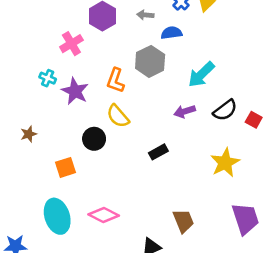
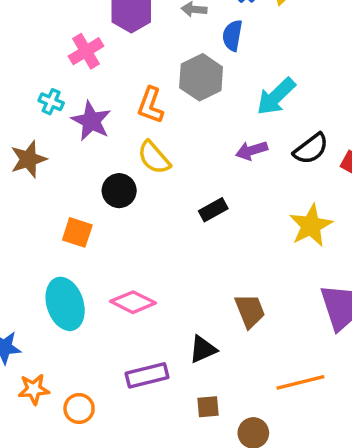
blue semicircle: (171, 33) -> (232, 35), turned -72
brown star: (29, 134) -> (28, 159), moved, size x1.5
orange square: (66, 167) -> (77, 232), turned 36

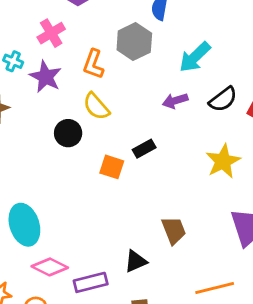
pink cross: (86, 51) -> (51, 33), moved
orange square: (77, 232) -> (112, 167), moved
pink diamond: (133, 302) -> (50, 267), moved

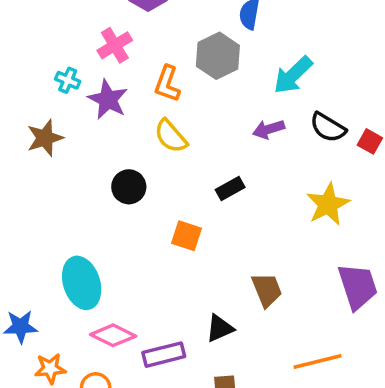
black semicircle: (223, 99) -> (328, 127), turned 68
black circle: (68, 133) -> (129, 187), moved
orange square: (112, 167) -> (186, 236), moved

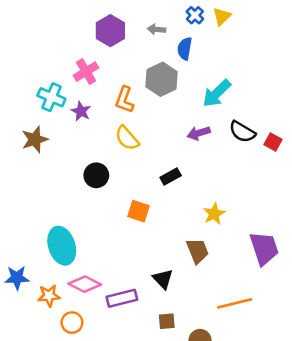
cyan cross: (68, 80) -> (51, 97), size x1.5
purple star: (108, 99) -> (81, 111), size x0.7
yellow star: (328, 204) -> (214, 214), moved, size x0.7
black triangle: (220, 328) -> (163, 279), turned -50
orange star: (50, 368) -> (49, 296), moved

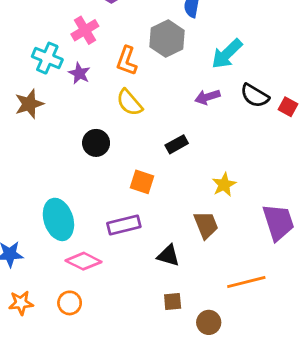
black triangle: (163, 279) -> (168, 256), turned -30
orange star: (49, 296) -> (21, 303), moved
purple rectangle: (122, 298) -> (124, 225), moved

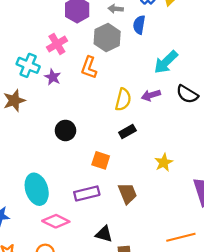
gray hexagon: (167, 39) -> (107, 38), moved
yellow semicircle: (129, 103) -> (123, 100), moved, turned -125
brown trapezoid: (206, 225) -> (127, 193), moved
black triangle: (168, 256) -> (104, 234), moved

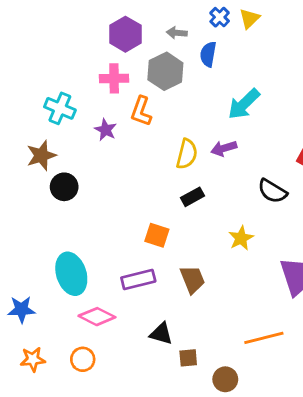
pink cross: (57, 44) -> (114, 78), moved, turned 30
purple star: (53, 77) -> (106, 130), moved
black semicircle: (187, 94) -> (272, 191), moved
black circle: (65, 130) -> (64, 187), moved

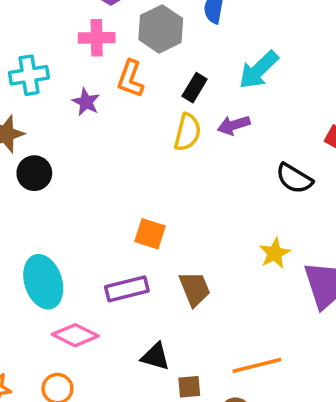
cyan cross: (60, 108) -> (29, 75), turned -32
black rectangle: (192, 197) -> (195, 88), moved, turned -30
yellow star: (241, 238) -> (275, 253), moved
orange line: (264, 338) -> (257, 365), moved

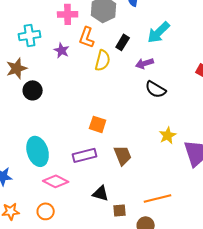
yellow semicircle: (187, 132) -> (103, 60), moved
black semicircle: (294, 178) -> (156, 89), moved

